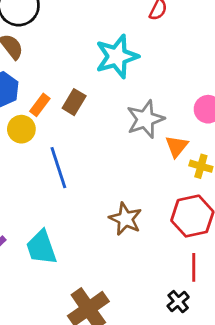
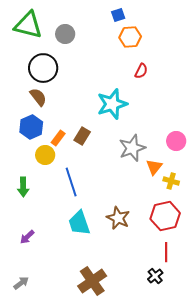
cyan trapezoid: (41, 247) -> (79, 223), moved

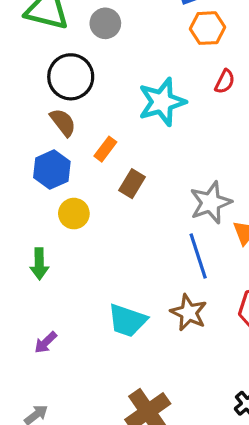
cyan star: (112, 104) -> (162, 102), moved
orange rectangle: (58, 138) -> (105, 149), moved
blue line: (71, 182) -> (198, 256), moved
cyan trapezoid: (79, 223) -> (127, 320), turned -52

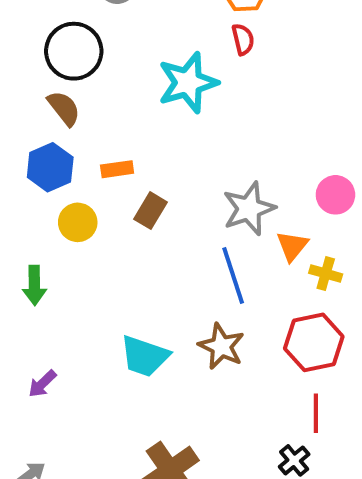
red semicircle: (225, 81) -> (243, 39), moved, turned -40
orange rectangle: (105, 149) -> (117, 169), moved, turned 45
brown rectangle: (132, 184) -> (150, 211), moved

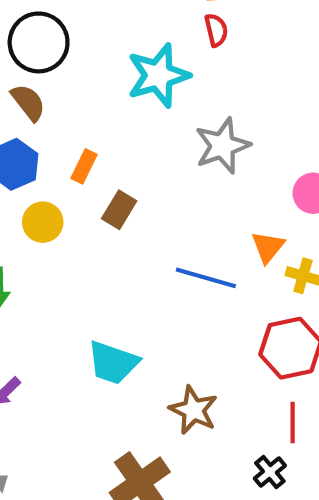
orange rectangle: (117, 169) -> (84, 166), turned -56
gray star: (249, 209) -> (222, 146), moved
blue line: (233, 275) -> (206, 278), turned -56
brown star: (221, 346) -> (193, 410), moved

